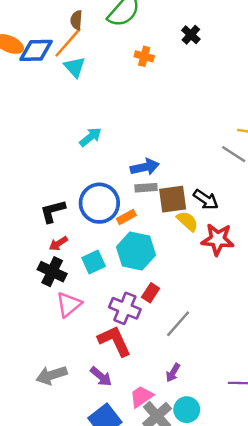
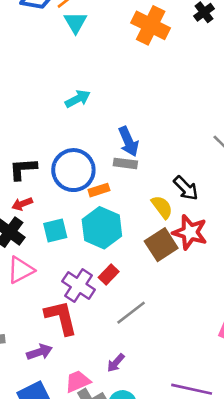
orange cross: (144, 56) -> (151, 25), size x1.8
blue arrow: (145, 167) -> (129, 142), turned 68
brown square: (173, 199) -> (161, 245), moved, turned -36
purple arrow: (101, 376) -> (39, 352), turned -70

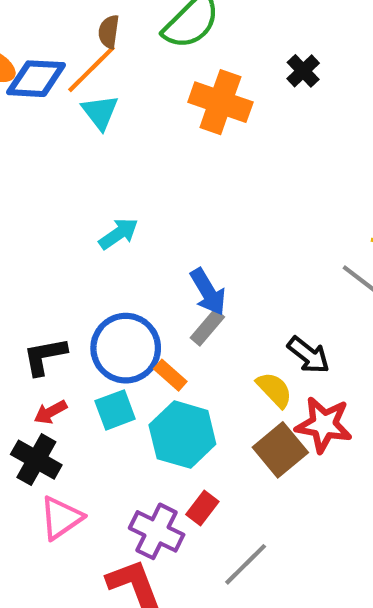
gray rectangle: (125, 163) -> (207, 327), turned -50
orange rectangle: (99, 190) -> (170, 375), turned 66
cyan square: (55, 231) -> (115, 410), moved

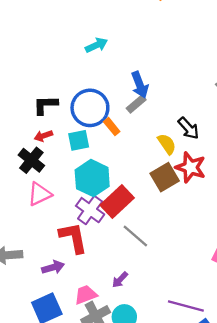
cyan hexagon: (182, 435) -> (92, 178), moved
red rectangle: (202, 508) -> (117, 202), size x1.8
gray line: (246, 564) -> (135, 236), turned 76

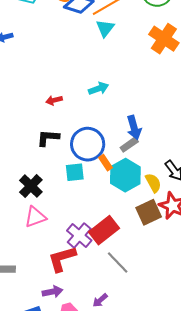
red arrow: (43, 136) -> (54, 100), moved
cyan hexagon: (92, 178) -> (125, 175), moved
red L-shape: (73, 238) -> (62, 259), turned -100
purple arrow: (53, 267) -> (53, 292), moved

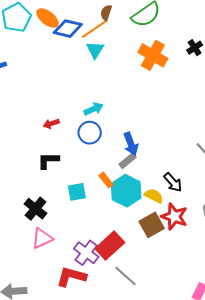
blue circle: (88, 144) -> (90, 133), moved, size x0.7
yellow semicircle: (153, 183) -> (154, 196), turned -30
red L-shape: (62, 259) -> (71, 277), turned 36

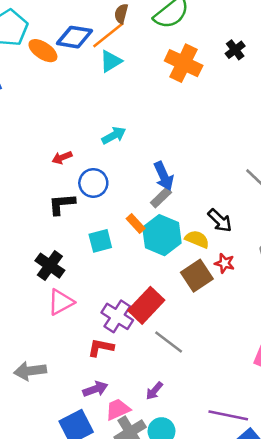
orange ellipse: (47, 18) -> (43, 51), moved
cyan triangle: (95, 50) -> (111, 61), turned 30
blue circle: (90, 133) -> (93, 183), moved
red star: (174, 217) -> (225, 263), size x0.6
red L-shape: (71, 277) -> (101, 348), size x0.7

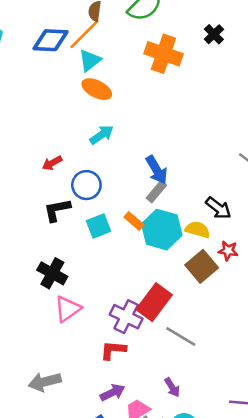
orange ellipse: (43, 51) -> (97, 89), moved
cyan square: (100, 241) -> (99, 226), moved
purple arrow: (154, 391) -> (172, 387), turned -66

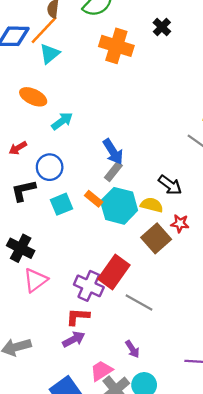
orange ellipse: (97, 89) -> (33, 97), moved
purple arrow: (112, 392) -> (74, 339), moved

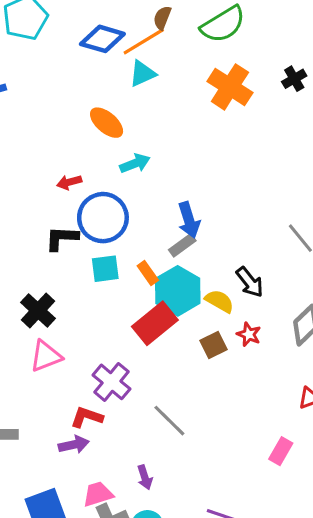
blue circle: (50, 167) -> (103, 218), size x1.4
brown square: (156, 238) -> (214, 345), size x0.7
red rectangle: (114, 272) -> (155, 323), moved

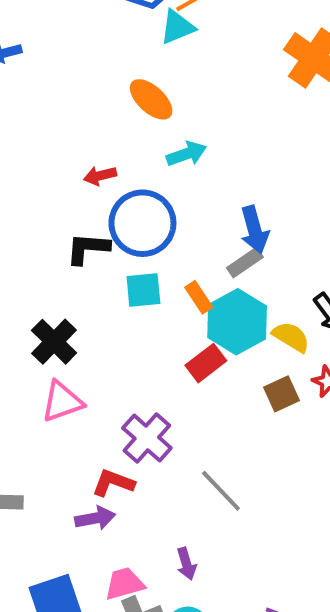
cyan triangle: (142, 74) -> (177, 27), moved
red rectangle: (155, 323) -> (206, 363), size x0.7

